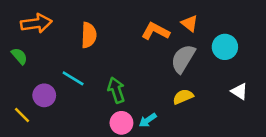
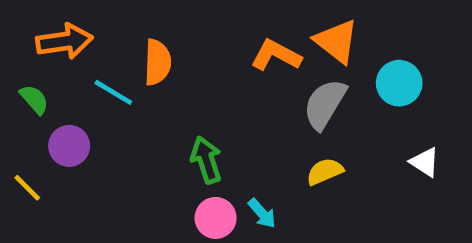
orange triangle: (190, 23) -> (336, 41), size x1.5
cyan line: (73, 78) -> (113, 92), moved
purple circle: (44, 95) -> (69, 146), moved
yellow line: (22, 115) -> (27, 188), moved
cyan arrow: (148, 120) -> (262, 213), turned -96

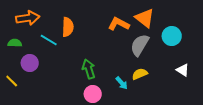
green semicircle: (34, 99) -> (15, 43), turned -48
cyan arrow: (262, 213) -> (122, 83), moved

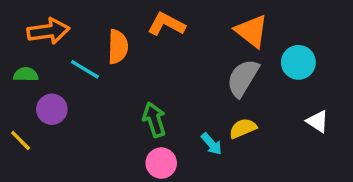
orange L-shape: (119, 24) -> (166, 24), moved

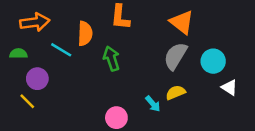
orange L-shape: (166, 24) -> (120, 17), turned -112
cyan circle: (298, 62) -> (213, 61), moved
green arrow: (154, 120) -> (111, 59), moved
yellow line: (21, 140) -> (27, 101), moved

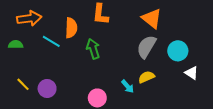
purple circle: (37, 79) -> (47, 89), moved

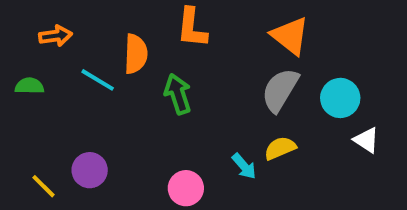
orange arrow: (29, 18) -> (56, 36), size x0.7
yellow line: (23, 84) -> (44, 186), moved

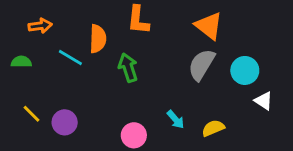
yellow semicircle: (280, 148) -> (213, 128), moved
yellow line: (44, 186) -> (31, 114), moved

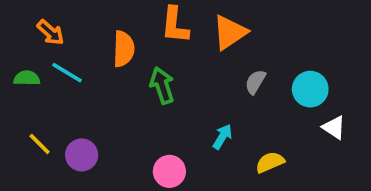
orange arrow: (40, 26) -> (51, 32), turned 50
orange triangle: (209, 26) -> (230, 32), moved, turned 48
cyan line: (70, 57) -> (67, 73), moved
gray semicircle: (202, 65) -> (255, 82), size x0.6
cyan arrow: (176, 119) -> (222, 137), moved, turned -108

